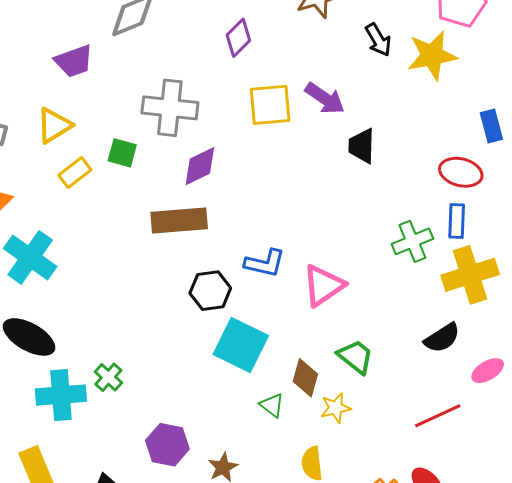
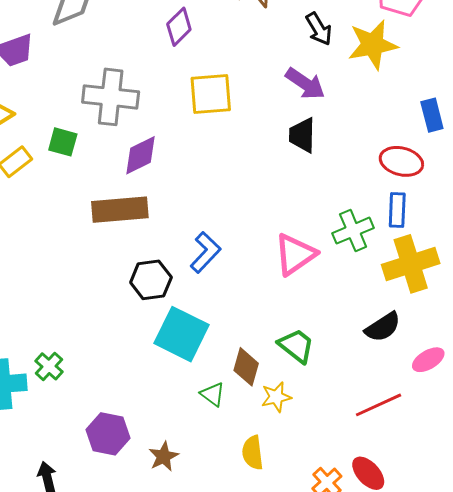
purple arrow: (325, 98) -> (305, 84), moved
blue L-shape: (265, 263) -> (205, 252), turned -60
pink triangle: (323, 285) -> (295, 254), moved

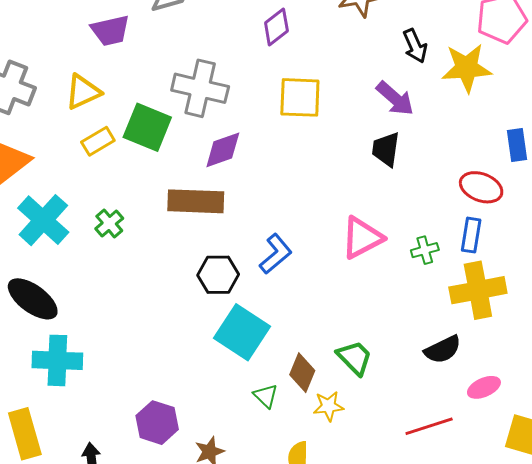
green square: (63, 142) -> (147, 127), size x1.6
green cross: (353, 231) -> (425, 250), size x0.7
pink triangle: (295, 254) -> (362, 238), moved
green cross: (49, 366) -> (109, 223), moved

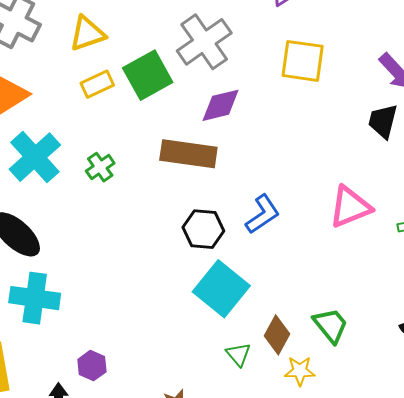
gray cross: (200, 88) -> (204, 42), turned 36
green square: (147, 127) -> (148, 75), turned 33
purple hexagon: (157, 423) -> (92, 366), moved, size x0.7

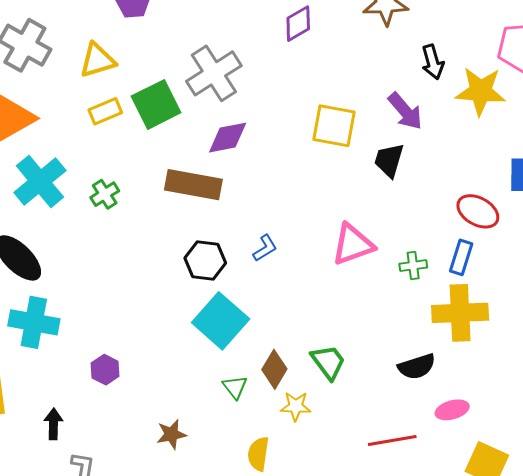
yellow square: (303, 61) -> (334, 126), moved
blue L-shape: (263, 214) -> (265, 248), size x0.7
purple hexagon: (92, 366) -> (105, 370), moved

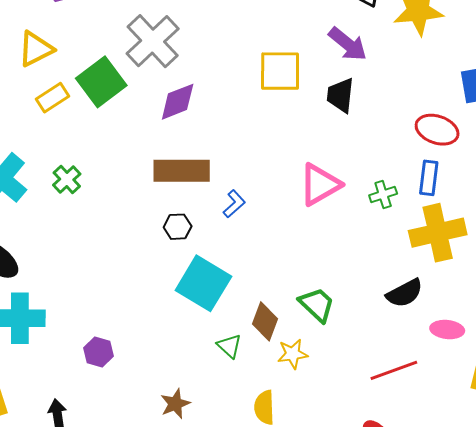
brown rectangle: (193, 185) -> (182, 171), moved
black hexagon: (205, 261) -> (178, 227), size x0.7
pink ellipse: (452, 410) -> (447, 330), turned 32

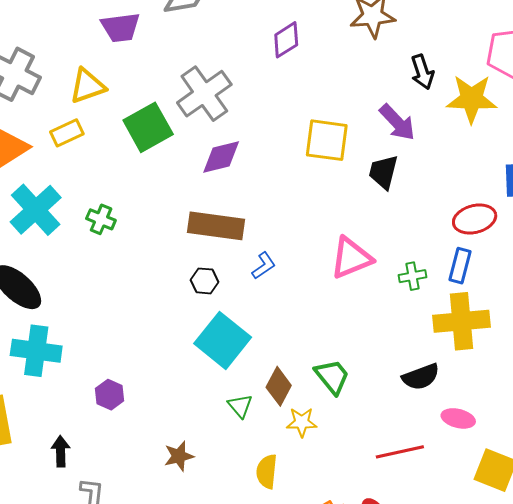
yellow rectangle: (52, 98) -> (67, 133), moved
red ellipse: (437, 130) -> (475, 219), turned -42
green cross: (67, 179) -> (101, 219), turned -32

